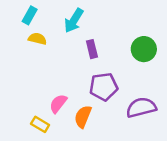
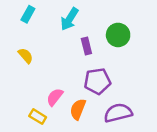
yellow semicircle: (37, 39) -> (26, 56), moved, turned 35
green circle: (144, 49) -> (118, 35), moved
purple semicircle: (141, 107) -> (118, 113), moved

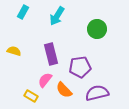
purple rectangle: (86, 46) -> (51, 54), moved, size x1.5
yellow semicircle: (26, 56) -> (14, 51), moved, turned -32
orange semicircle: (78, 109) -> (64, 90), turned -66

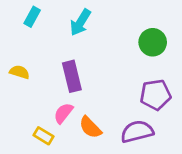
green circle: (97, 29) -> (153, 42), moved
purple pentagon: (80, 67) -> (155, 95), moved

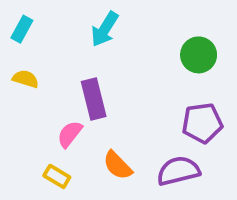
cyan rectangle: (32, 17) -> (22, 29), moved
yellow semicircle: (19, 72) -> (26, 79), moved
pink semicircle: (63, 113) -> (70, 134), moved

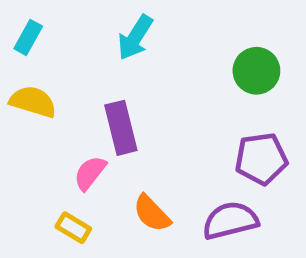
yellow semicircle: (26, 79) -> (33, 102), size x1.4

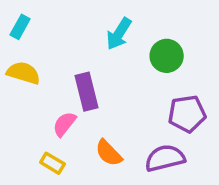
cyan arrow: (135, 37) -> (119, 34), moved
green circle: (256, 71) -> (167, 56), moved

